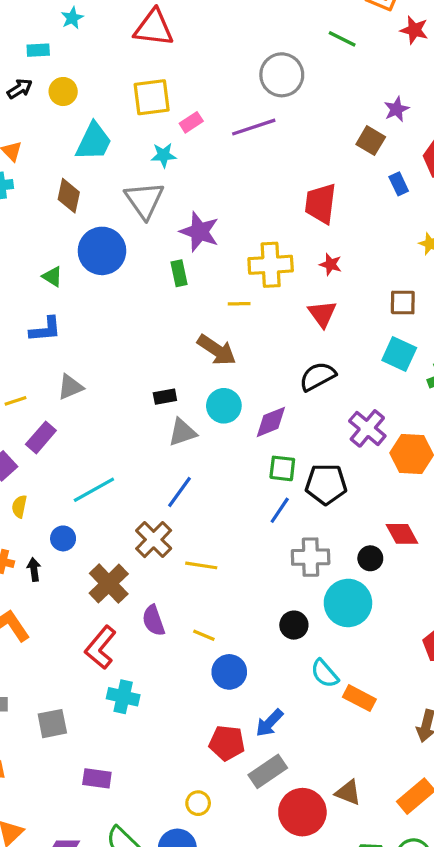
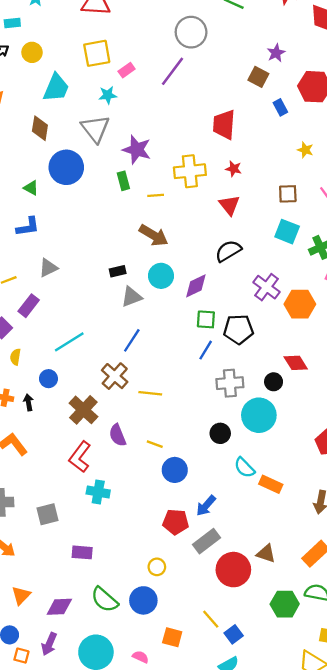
purple line: (254, 127) -> (173, 71), turned -32
yellow line: (239, 304) -> (156, 195), moved

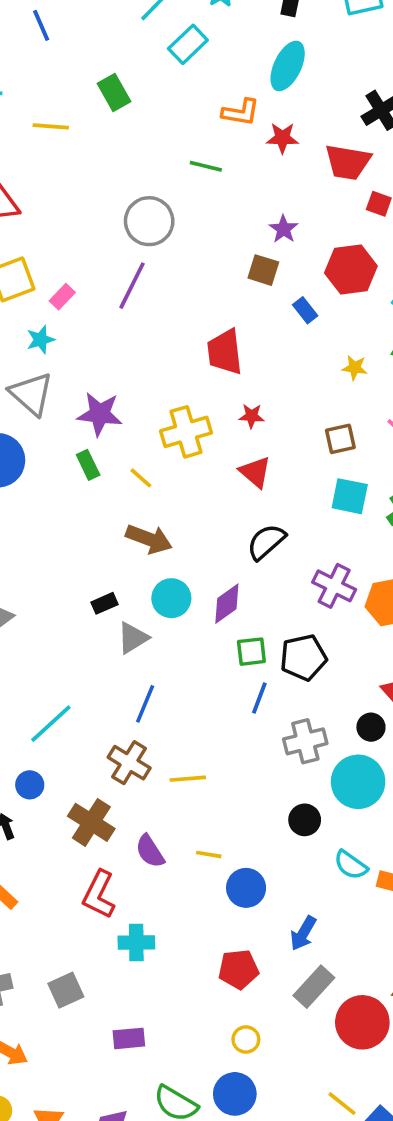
yellow line: (156, 195) -> (141, 478), turned 56
red pentagon: (176, 522) -> (238, 969), moved

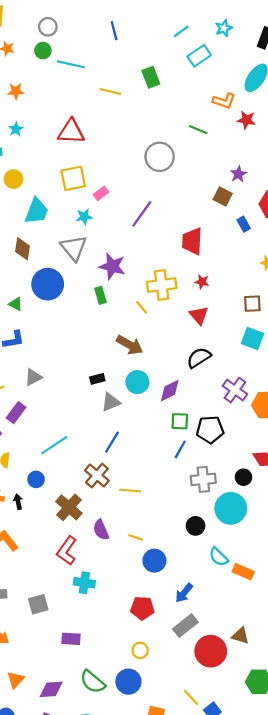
purple line: (132, 286) -> (142, 214), moved
yellow line: (141, 478) -> (142, 307), moved

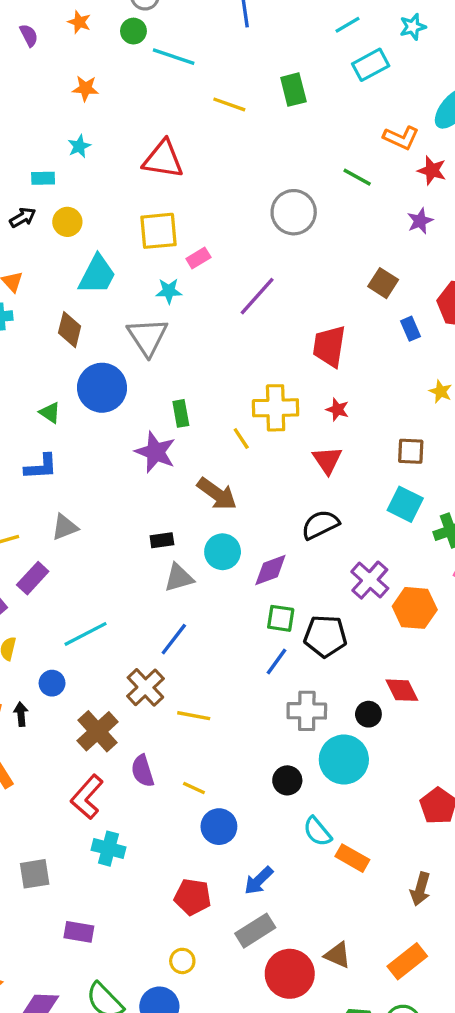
purple star: (238, 174) -> (420, 221), moved
purple star: (112, 266) -> (155, 452), moved

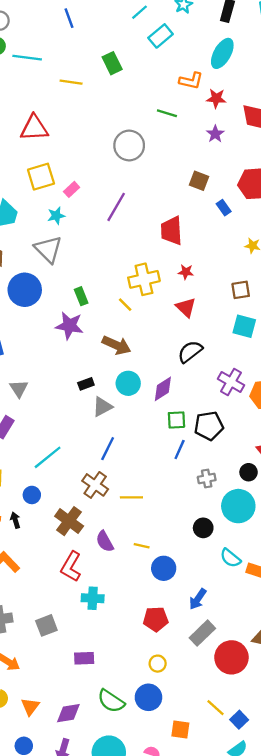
gray triangle: (65, 527) -> (19, 388), turned -30
gray cross: (307, 711) -> (207, 478), size x0.7

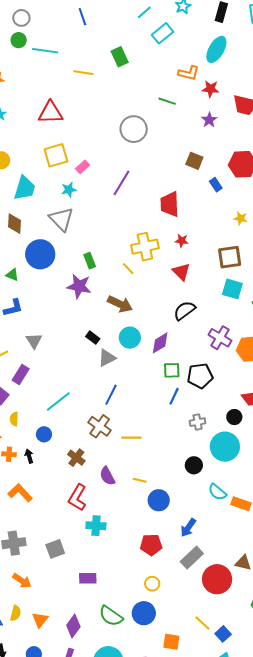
brown square: (241, 290) -> (230, 257), size x1.4
black rectangle: (86, 384) -> (93, 338), turned 56
brown cross: (69, 521) -> (76, 458), size x0.7
purple diamond: (68, 713) -> (73, 626), turned -45

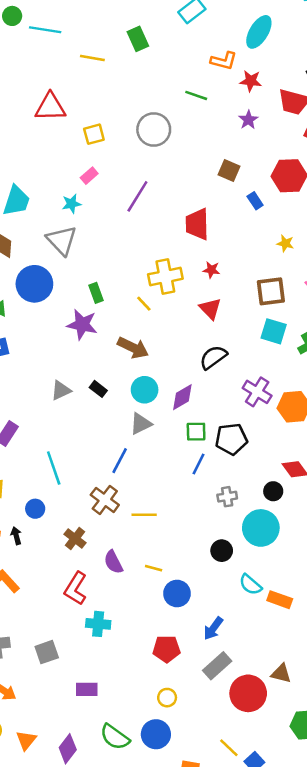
yellow square: (56, 155) -> (94, 134), moved, size x0.7
gray triangle: (34, 341) -> (61, 390), moved, turned 36
gray triangle: (107, 358) -> (141, 424), moved
cyan line: (58, 402) -> (54, 468), turned -72

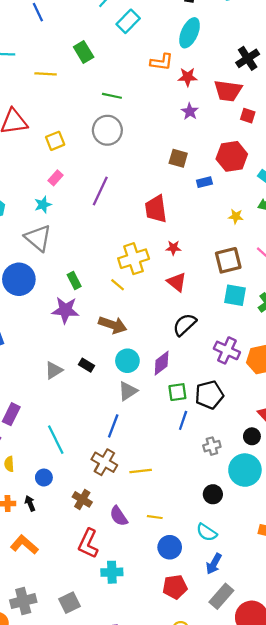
green line: (196, 95) -> (112, 96), moved
blue rectangle: (255, 201) -> (204, 182), turned -64
cyan semicircle: (250, 585) -> (207, 532), moved
blue circle: (177, 594) -> (170, 547), moved

